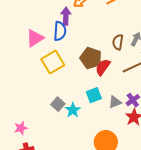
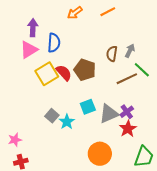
purple arrow: (66, 16) -> (33, 28), moved
red semicircle: (103, 67) -> (64, 73), moved, turned 102
gray triangle: (115, 102) -> (109, 114), size x1.5

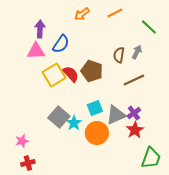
blue semicircle: (54, 43) -> (61, 44), turned 30
pink triangle: (29, 50) -> (36, 51), turned 30
green line: (142, 70) -> (149, 27), moved
gray square: (52, 116) -> (59, 117), size x1.5
orange circle: (100, 154) -> (97, 133), moved

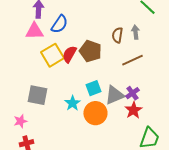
gray arrow: (137, 52) -> (135, 32), turned -32
red semicircle: (71, 74) -> (69, 54), turned -108
gray square: (59, 117) -> (37, 95), moved, turned -30

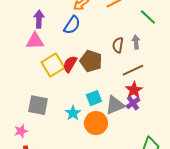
blue semicircle: (59, 24) -> (72, 25), moved
red star: (133, 110) -> (134, 90), moved

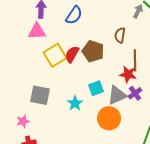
gray arrow: (136, 42) -> (138, 11), moved, turned 32
brown line: (133, 70) -> (135, 60), turned -65
red star: (134, 90) -> (128, 74), moved, turned -30
orange circle: (96, 123) -> (109, 118), moved

